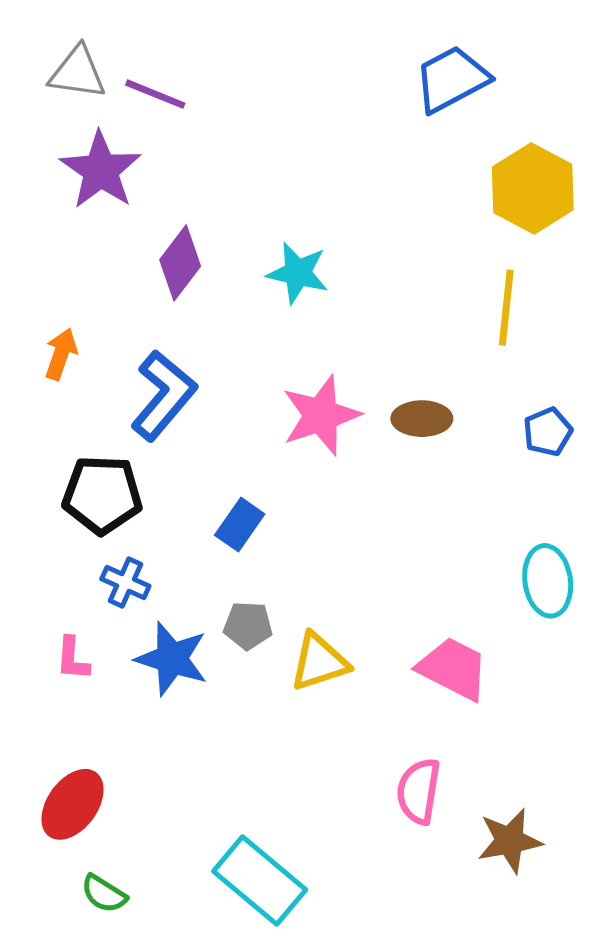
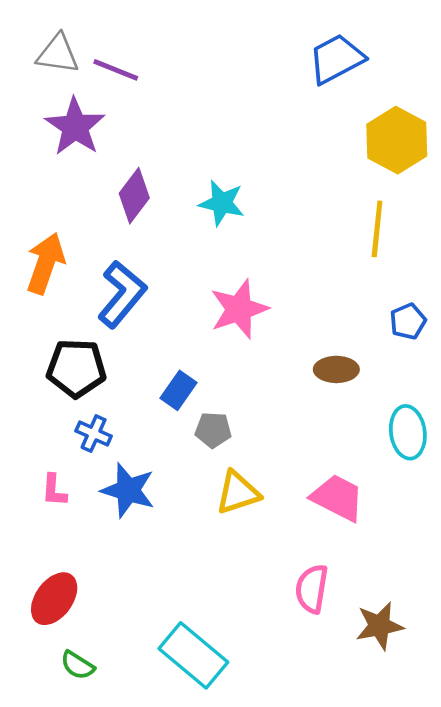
orange arrow: (61, 354) -> (45, 263), size x1.6
brown ellipse: (422, 419) -> (336, 369), moved
gray pentagon: (248, 626) -> (213, 430), moved

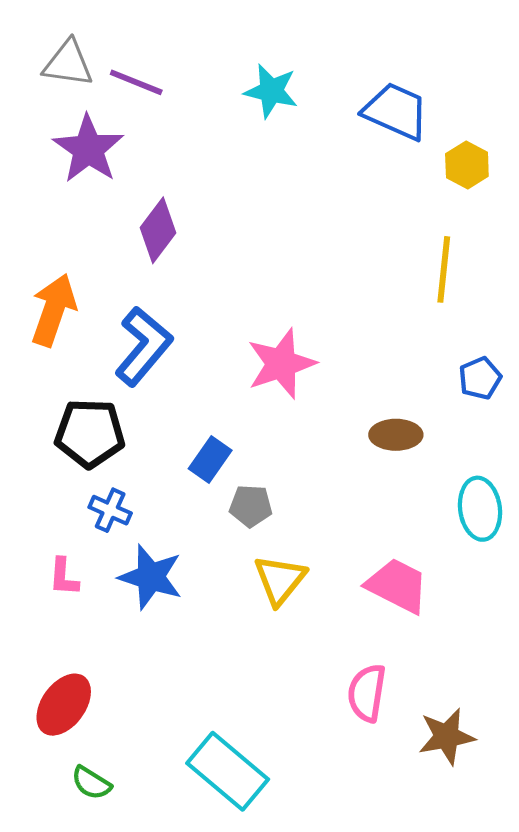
blue trapezoid: (336, 59) -> (396, 111), moved, turned 52
yellow hexagon: (397, 140) -> (467, 165), size x0.6
cyan star: (222, 203) -> (271, 91), moved
yellow triangle: (238, 493) -> (280, 580), turned -33

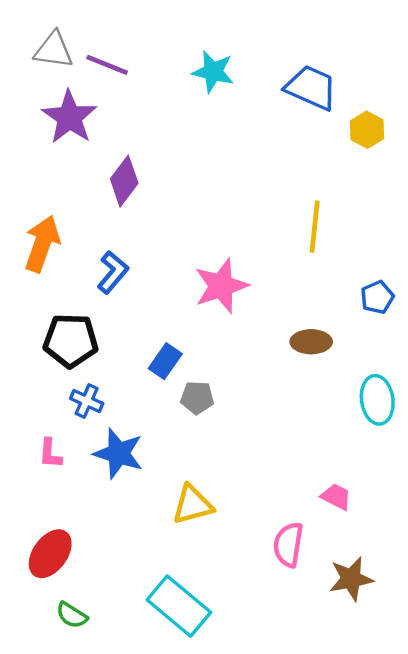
yellow line: (444, 269) -> (315, 227), moved
blue L-shape: (143, 346) -> (113, 272), size x0.7
yellow triangle: (280, 580) -> (193, 505), moved, turned 36
pink trapezoid: (397, 586) -> (336, 497), moved, size x0.6

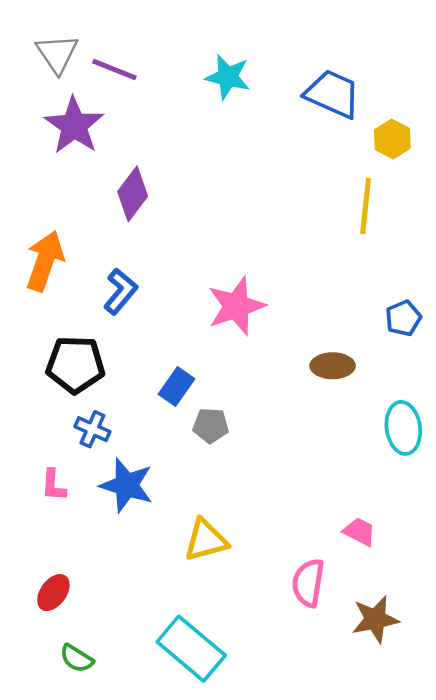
gray triangle: (54, 50) -> (57, 54), turned 48
yellow line: (315, 227) -> (366, 206), moved
red ellipse: (50, 554) -> (53, 593), size x0.7

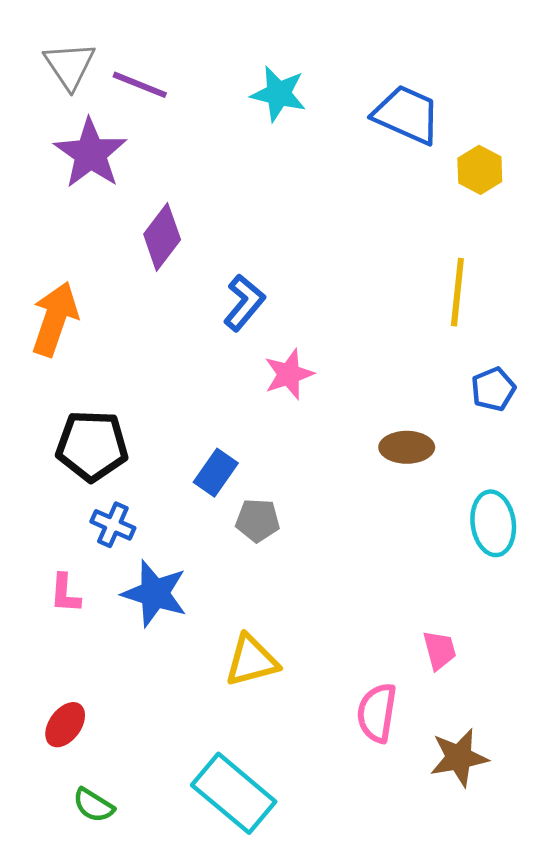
yellow line: (366, 206) -> (457, 292), moved
blue L-shape: (120, 291) -> (244, 303), moved
pink star: (236, 306) -> (289, 374), size x0.7
pink trapezoid: (359, 532) -> (440, 650), turned 48

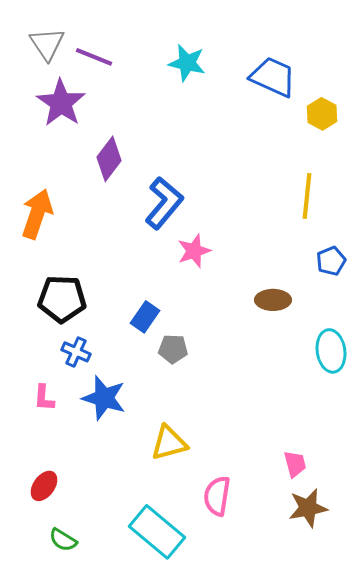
blue L-shape: (244, 303) -> (164, 203), size x1.4
pink trapezoid: (440, 650) -> (295, 464), moved
pink semicircle: (377, 713) -> (217, 496), moved

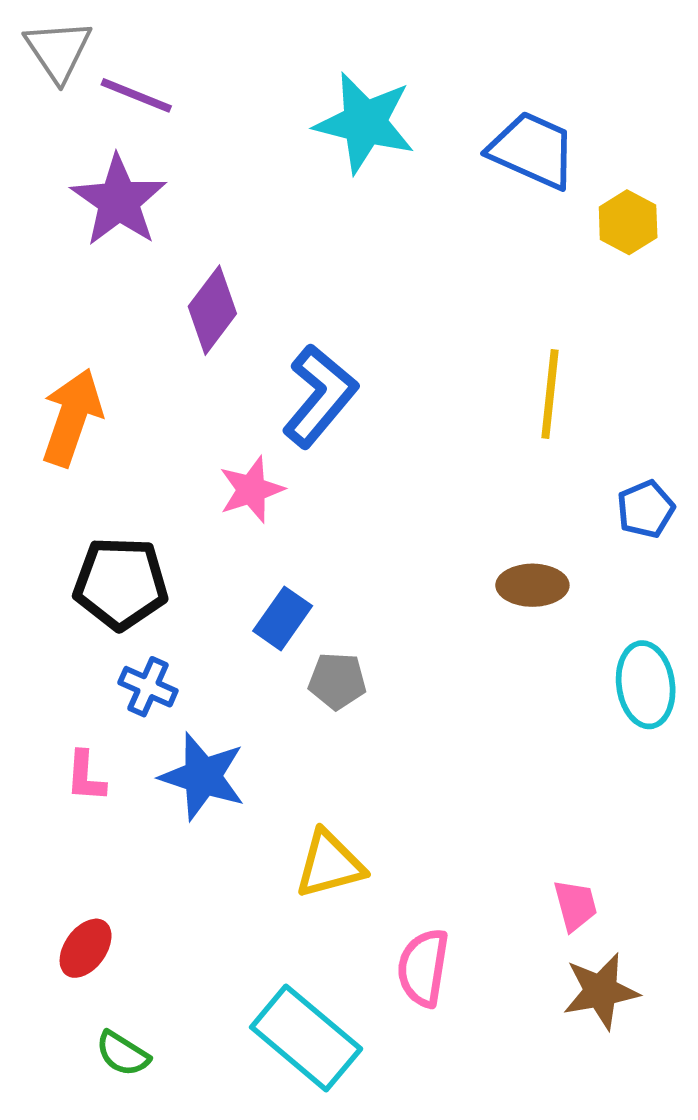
gray triangle: (47, 44) -> (58, 51), moved
purple line: (94, 57) -> (136, 95), moved
cyan star: (187, 63) -> (365, 123), size x1.4
yellow line: (307, 196) -> (550, 394), moved
pink star: (194, 251) -> (251, 490), moved

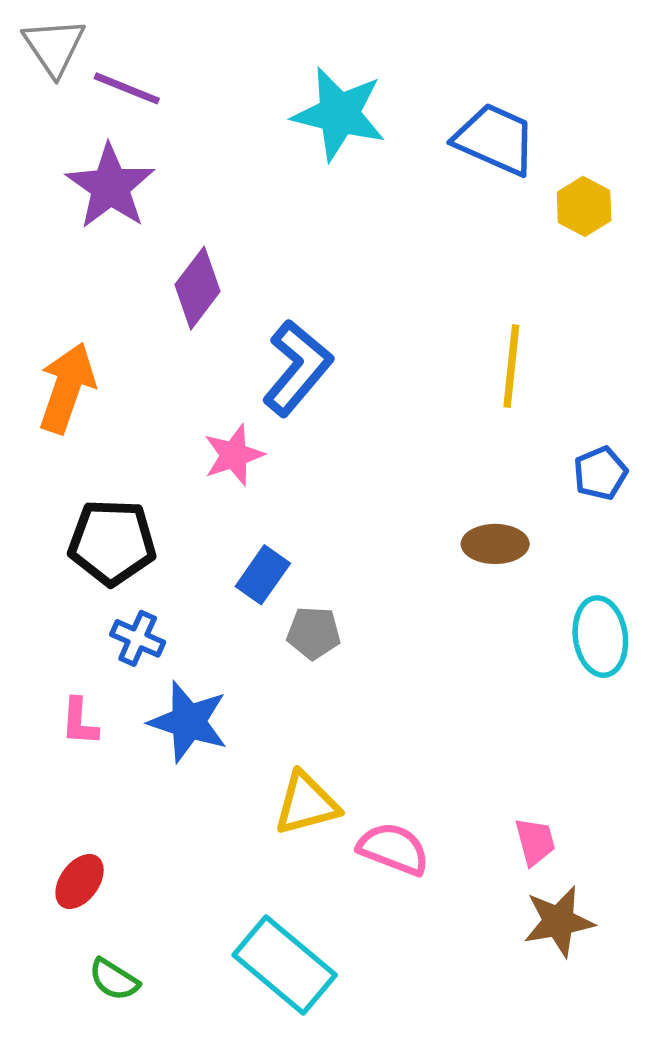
pink semicircle: (423, 968) -> (393, 849), moved, turned 102

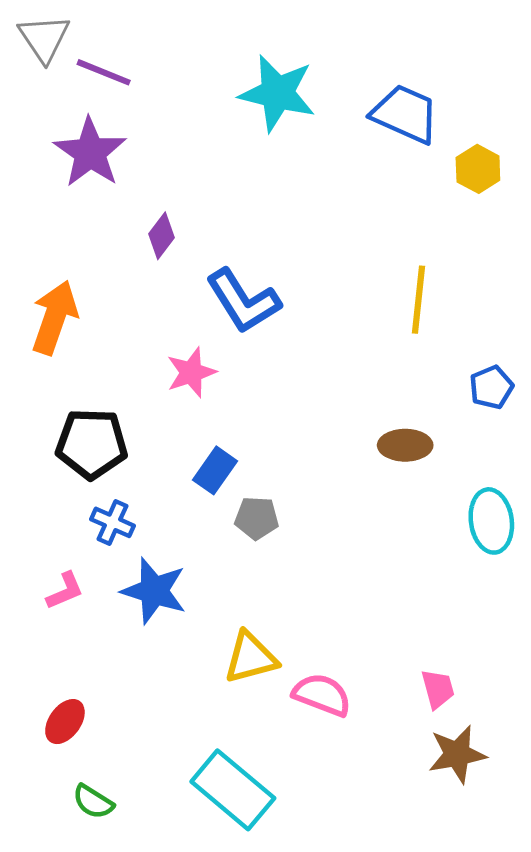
purple diamond: (197, 288) -> (162, 236), size x0.7
blue L-shape: (297, 368) -> (243, 301), turned 108
pink L-shape: (80, 722) -> (65, 591), turned -117

